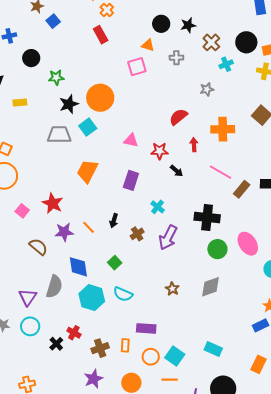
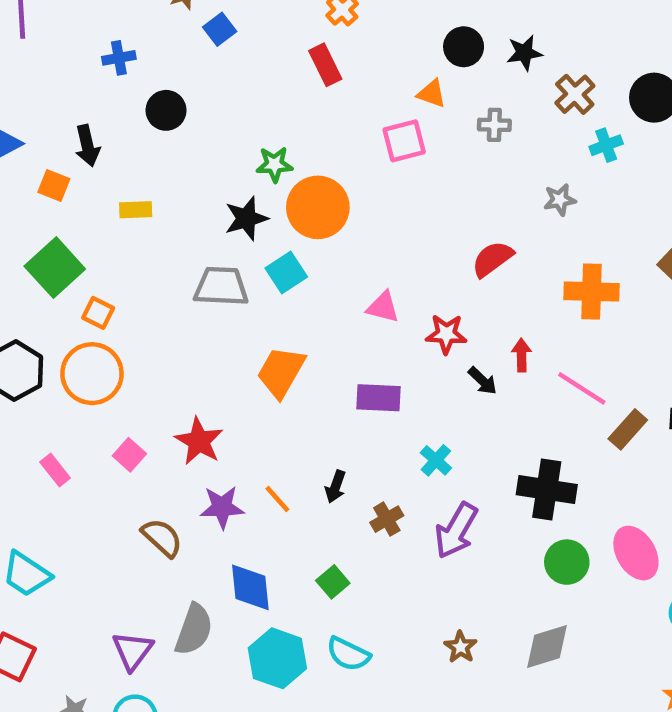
green star: (56, 77) -> (274, 164), moved
red arrow: (194, 145) -> (521, 355), moved
purple rectangle: (131, 180) -> (378, 398), turned 72

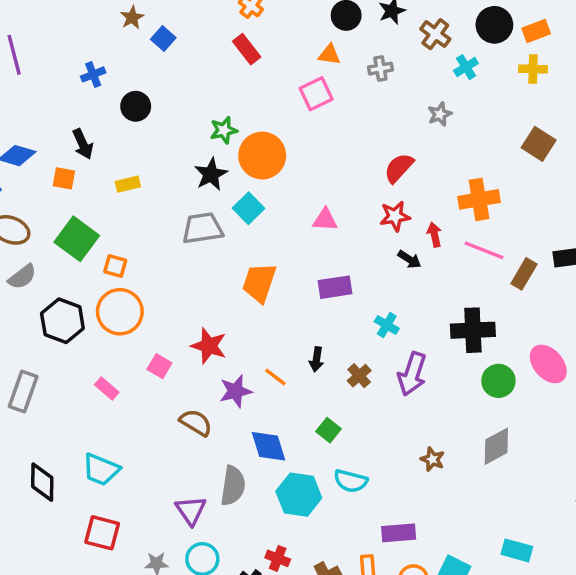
orange cross: (592, 292) -> (479, 199), moved
red star: (446, 334) -> (395, 216), moved

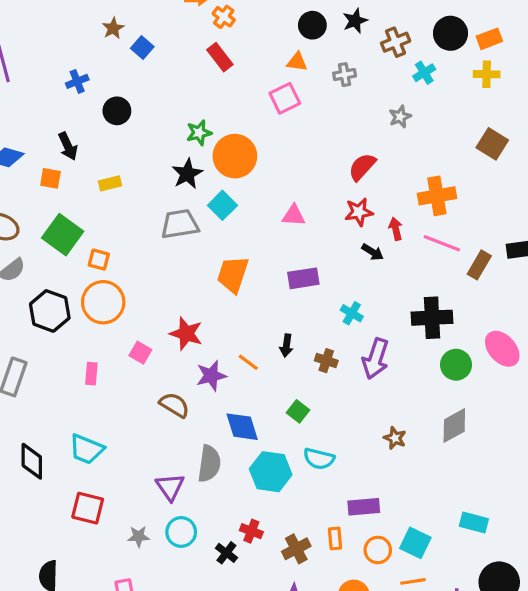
brown cross: (435, 34) -> (396, 42), turned 32
brown cross: (359, 376) -> (326, 361), turned -30
pink rectangle: (107, 388) -> (91, 374), turned 55

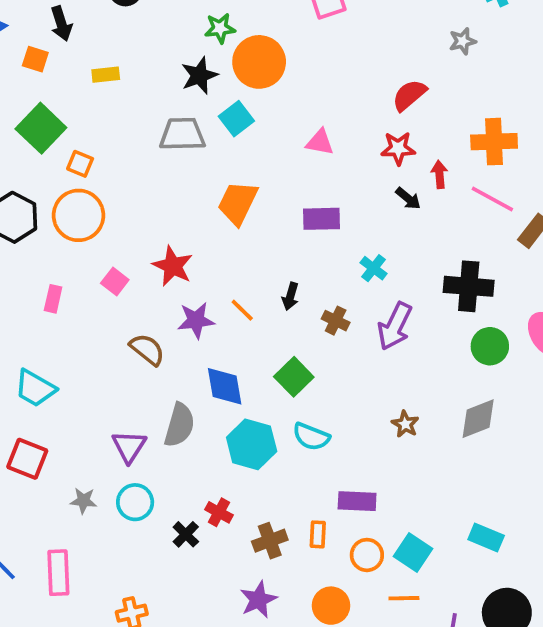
green square: (298, 411) -> (294, 377), size x1.4

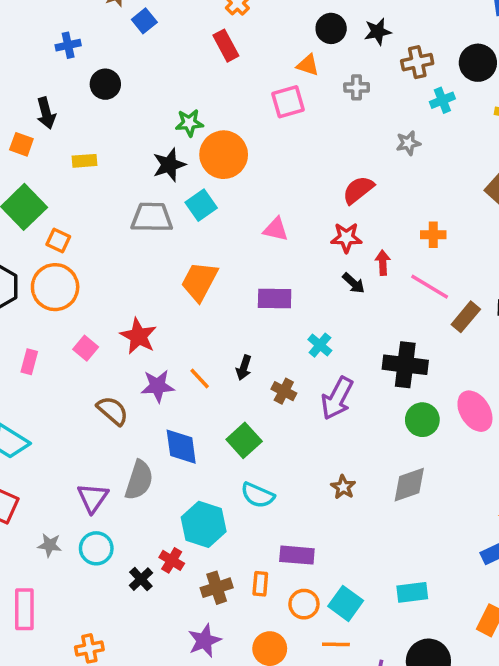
orange cross: (494, 142) -> (433, 235), size x0.6
cyan hexagon: (252, 444) -> (204, 524), moved
cyan rectangle: (486, 537) -> (412, 592), turned -32

